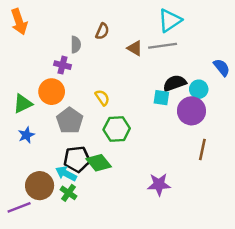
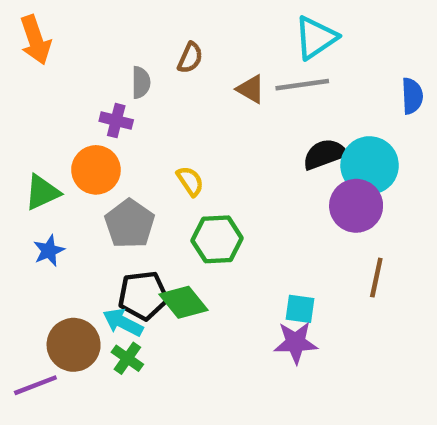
blue semicircle: (222, 67) -> (412, 96), moved, turned 36
cyan circle: (199, 89) -> (370, 165), size x1.6
cyan square: (161, 98) -> (300, 309), moved

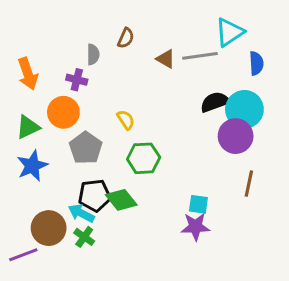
cyan triangle: (316, 38) -> (230, 32), moved
orange arrow: (35, 40) -> (28, 74), moved
blue semicircle: (412, 96) -> (256, 63), moved
blue star: (49, 251) -> (32, 166), size x1.5

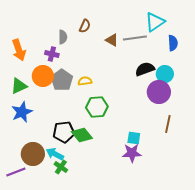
cyan circle: (244, 109) -> (165, 74), size x0.7
yellow semicircle: (126, 120) -> (85, 81), turned -64
gray pentagon: (86, 148) -> (62, 80), moved
cyan arrow: (81, 213) -> (55, 154), moved
green cross: (84, 237) -> (61, 167), moved

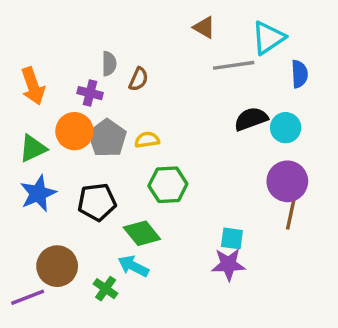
brown semicircle: (85, 26) -> (138, 79), moved
brown triangle: (112, 40) -> (204, 27), moved
purple circle: (159, 92) -> (287, 181), moved
black pentagon: (64, 132) -> (97, 202), moved
cyan arrow: (55, 154) -> (133, 266), moved

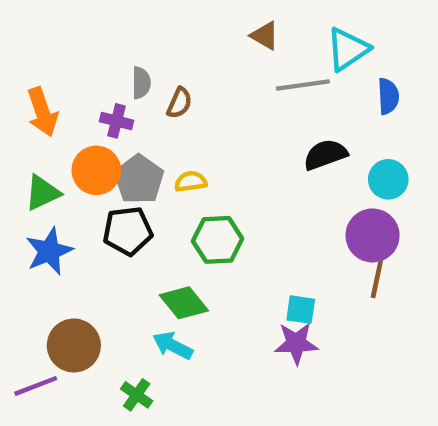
cyan circle: (286, 128) -> (388, 179), moved
black pentagon: (97, 202) -> (128, 231), moved
green cross: (106, 289) -> (137, 395), moved

